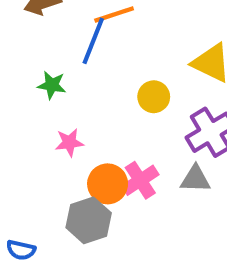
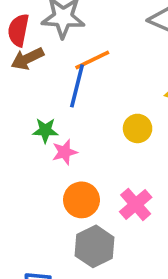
pink star: (69, 143) -> (65, 152), moved
orange circle: (108, 184) -> (81, 200), moved

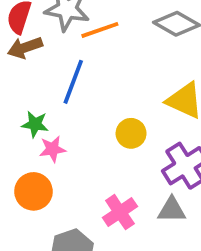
orange line: (92, 60) -> (100, 30), moved
orange circle: (81, 200) -> (33, 191), moved

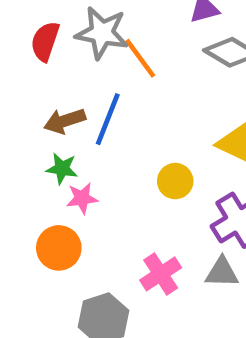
orange line: (100, 30) -> (140, 58), turned 72
brown arrow: (25, 48) -> (65, 121), moved

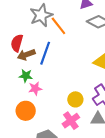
gray star: (102, 33) -> (41, 15), turned -30
red semicircle: (45, 41) -> (17, 43), moved
yellow circle: (175, 181) -> (75, 99), moved

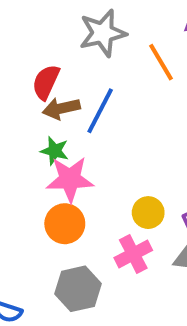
orange line: (58, 26) -> (161, 62), moved
pink star: (35, 89) -> (70, 179), size x1.6
orange circle: (26, 111) -> (65, 224), moved

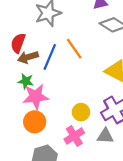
orange line: (161, 62) -> (74, 49), moved

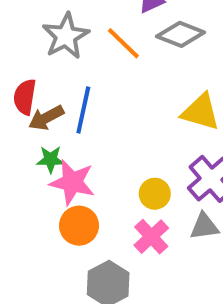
orange line: (74, 49) -> (123, 43), moved
pink star: (36, 97) -> (72, 182), turned 30

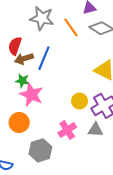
gray star: (66, 36) -> (42, 18), turned 30
yellow circle: (155, 194) -> (80, 101), moved
orange circle: (79, 226) -> (19, 123), moved

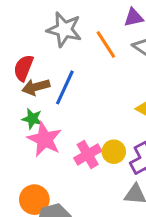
orange circle: (19, 123) -> (34, 200), moved
pink cross: (67, 130) -> (88, 154), moved

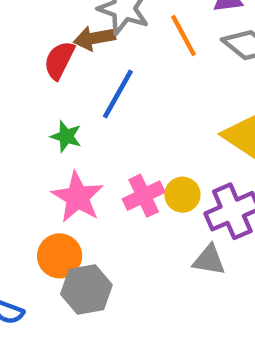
brown arrow: (36, 87) -> (94, 38), moved
pink star: (45, 139) -> (77, 197), moved

